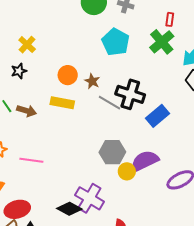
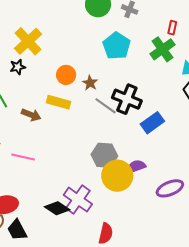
yellow cross: (27, 45) -> (28, 41), size x1.6
brown arrow: (27, 111) -> (31, 115), moved
purple semicircle: (145, 161) -> (136, 167), size x0.7
yellow circle: (127, 171) -> (117, 176), size x1.8

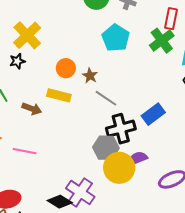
red rectangle: (172, 28) -> (171, 19), size x1.5
black cross: (127, 99) -> (121, 129), moved, turned -36

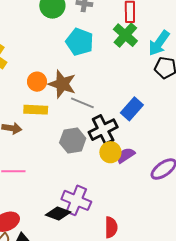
brown star: (90, 76) -> (62, 84), size x1.8
gray hexagon: (106, 148) -> (73, 141), moved
yellow circle: (119, 168) -> (110, 152), moved, size x0.7

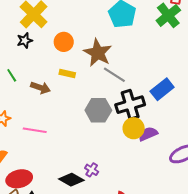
orange circle: (37, 82) -> (64, 42), moved
yellow rectangle: (36, 110) -> (67, 73), size x0.7
purple cross: (76, 200) -> (92, 170), size x0.5

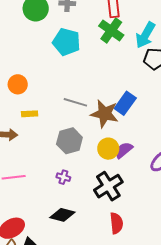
brown star: (98, 53) -> (105, 114), moved
black cross: (130, 105) -> (108, 186), moved
purple cross: (92, 170) -> (63, 177), moved

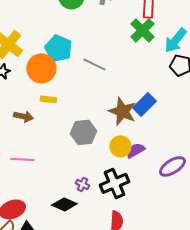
cyan pentagon: (66, 42) -> (58, 48), moved
orange circle: (18, 84) -> (41, 68), size x1.5
gray line: (75, 102) -> (94, 64), moved
purple cross: (63, 177) -> (82, 184), moved

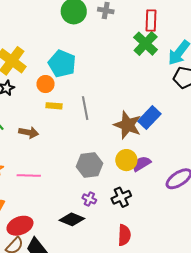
gray line: (94, 64) -> (85, 108), moved, turned 55
orange circle: (41, 68) -> (46, 84), size x0.6
yellow rectangle: (48, 99) -> (54, 106), moved
gray hexagon: (83, 132) -> (89, 165), moved
black cross: (114, 183) -> (121, 197), size x0.7

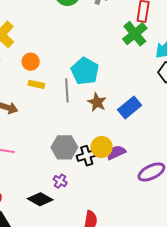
cyan pentagon: (62, 64) -> (85, 71), moved
brown star: (128, 125) -> (97, 102), moved, size x0.7
black cross: (121, 197) -> (87, 156), moved

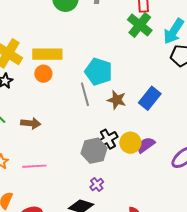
yellow rectangle: (36, 84) -> (47, 54), moved, size x1.8
black cross: (87, 156) -> (108, 139), moved
purple cross: (60, 181) -> (97, 185), turned 32

